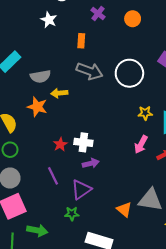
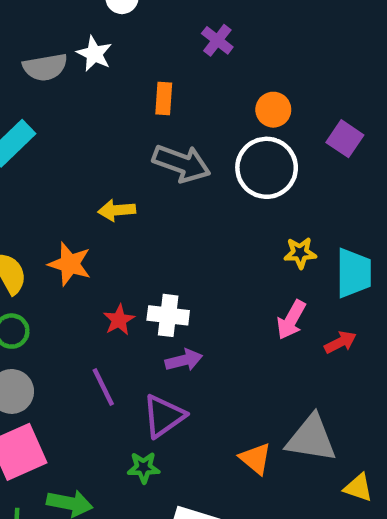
purple cross: (98, 13) -> (217, 40), moved
orange circle: (133, 19) -> (273, 110), moved
gray semicircle: (40, 76) -> (45, 67), moved
orange star: (37, 107) -> (70, 264), moved

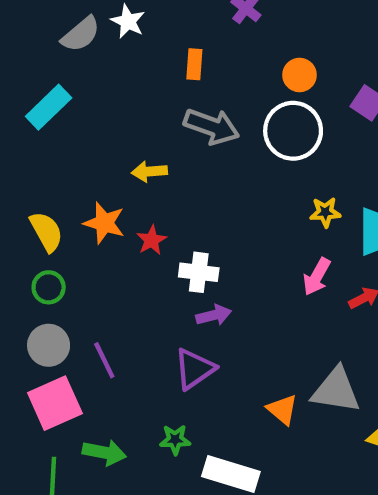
gray semicircle: (45, 67) -> (81, 34), turned -30
red star: (119, 320) -> (152, 240), moved
purple line: (103, 387) -> (104, 360), moved
green star: (144, 468) -> (175, 440), moved

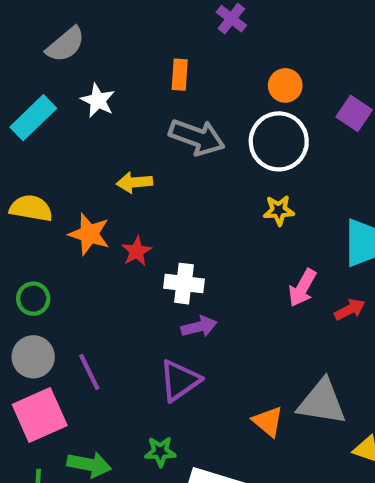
white star: (128, 21) -> (98, 101), moved
yellow star: (325, 212) -> (279, 210), moved
yellow semicircle: (46, 232) -> (31, 208), moved, turned -51

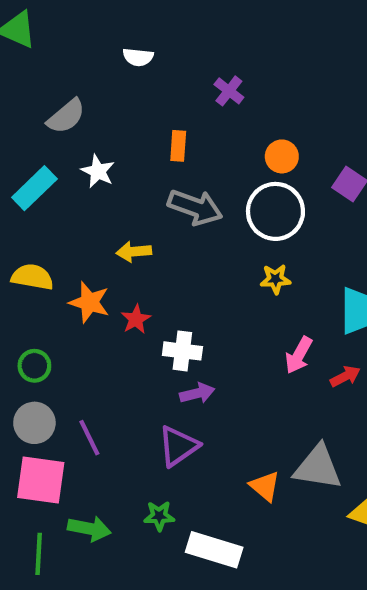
pink square: (40, 415) -> (41, 480), turned 32

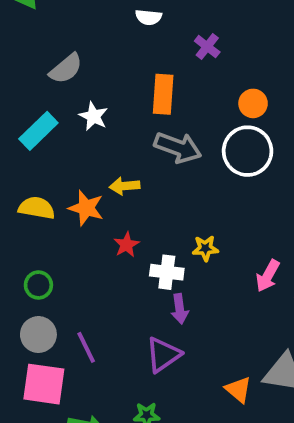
white semicircle: (138, 57) -> (148, 17), moved
orange rectangle: (178, 146) -> (163, 94), size x1.5
yellow star: (275, 279) -> (205, 248), moved
orange star: (89, 302) -> (86, 208), moved
purple arrow: (197, 393) -> (180, 309), turned 96

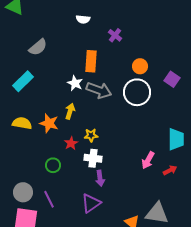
white star: (93, 116) -> (75, 83), moved
yellow arrow: (125, 186) -> (70, 111), turned 112
yellow star: (205, 248) -> (91, 135), moved
green circle: (38, 285) -> (53, 165), moved

